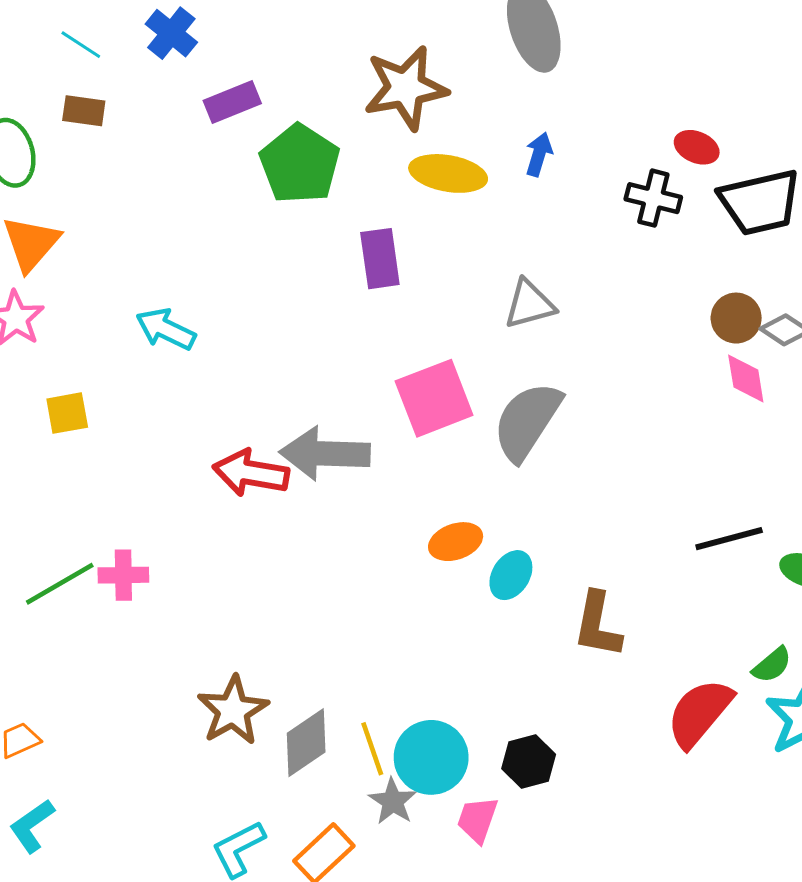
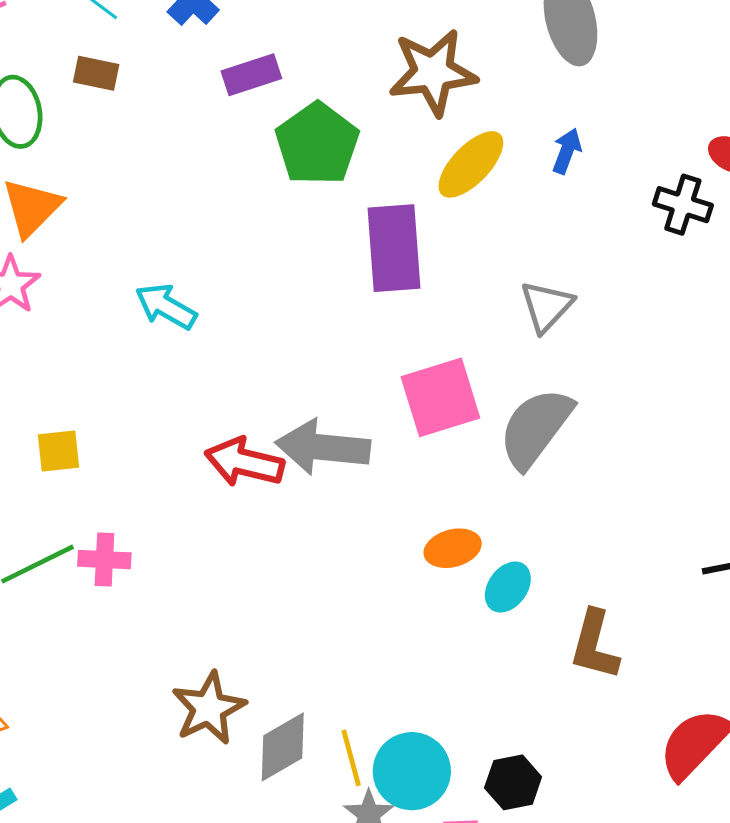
yellow ellipse: (448, 173) -> (471, 164), turned -60
purple rectangle: (380, 259) -> (394, 248), size x1.4
gray triangle: (530, 304) -> (546, 306), turned -36
yellow square: (67, 413) -> (58, 451), moved

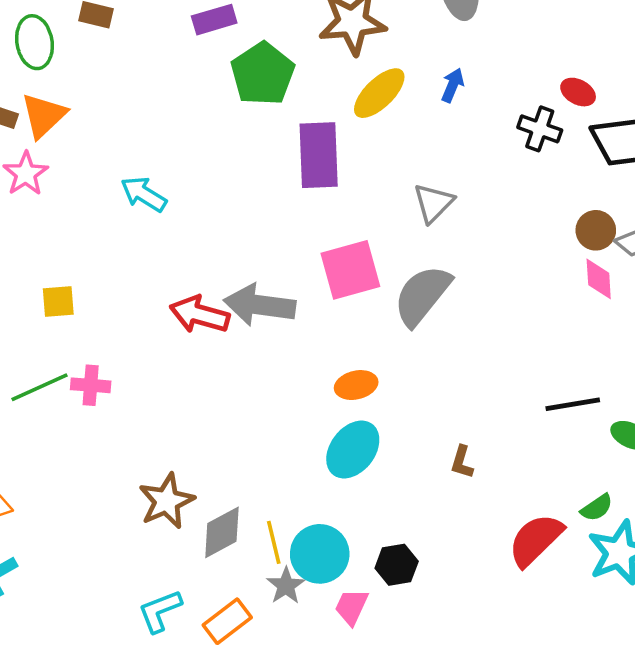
cyan ellipse: (508, 587) -> (353, 450), moved, size x1.5
brown L-shape: (595, 645) -> (462, 462), size x0.6

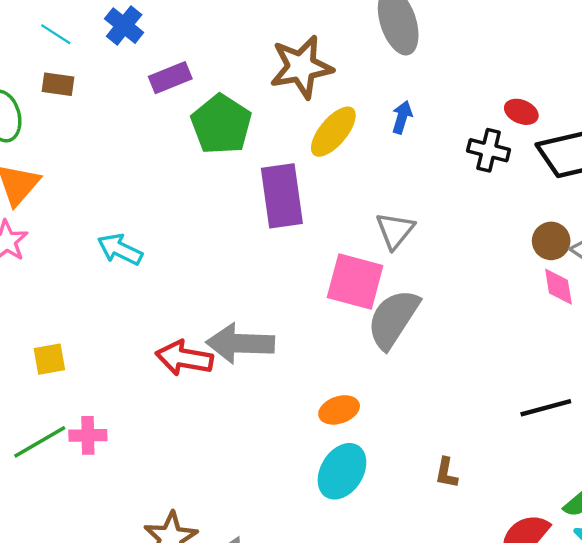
pink square: (350, 270) -> (355, 281), moved, turned 36

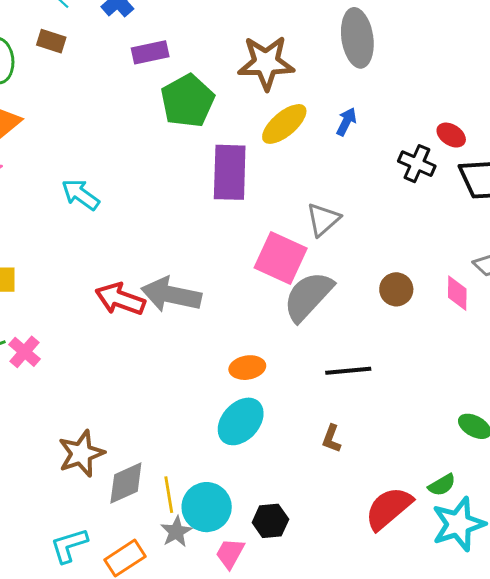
brown circle: (551, 241) -> (396, 289), moved
black line: (546, 408) -> (348, 371), moved
pink cross: (88, 435) -> (24, 352), turned 32

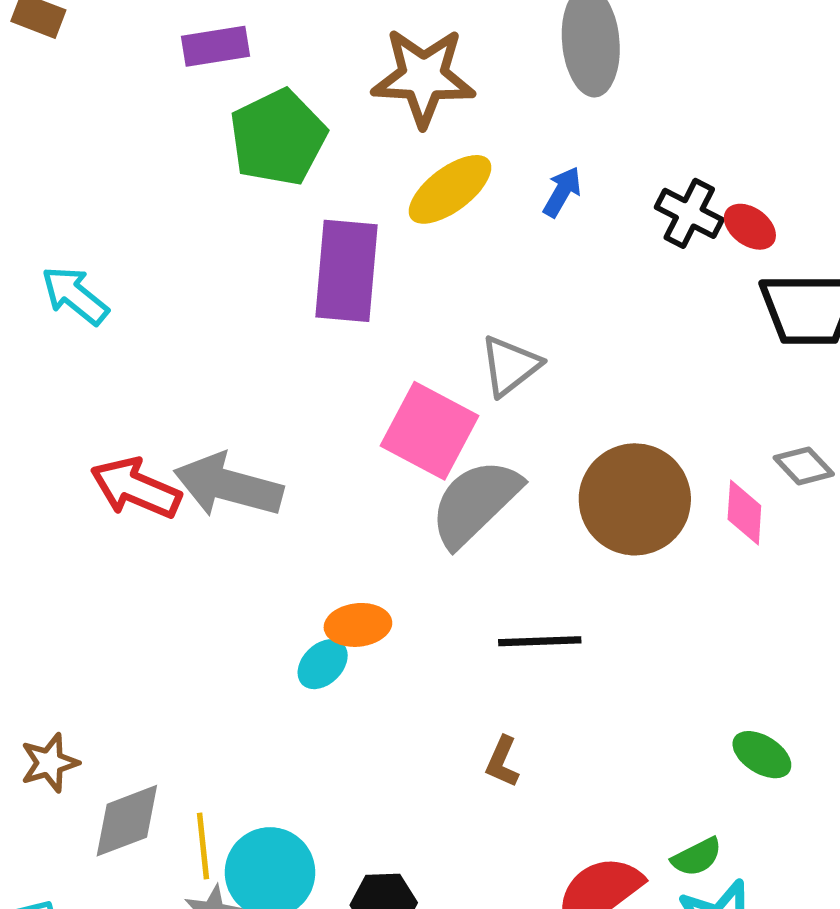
black cross: (417, 164) -> (689, 213), moved
brown circle: (396, 289) -> (635, 499), size x1.8
cyan ellipse: (241, 421) -> (323, 664), moved, size x0.6
brown star: (81, 454) -> (49, 763), size x0.7

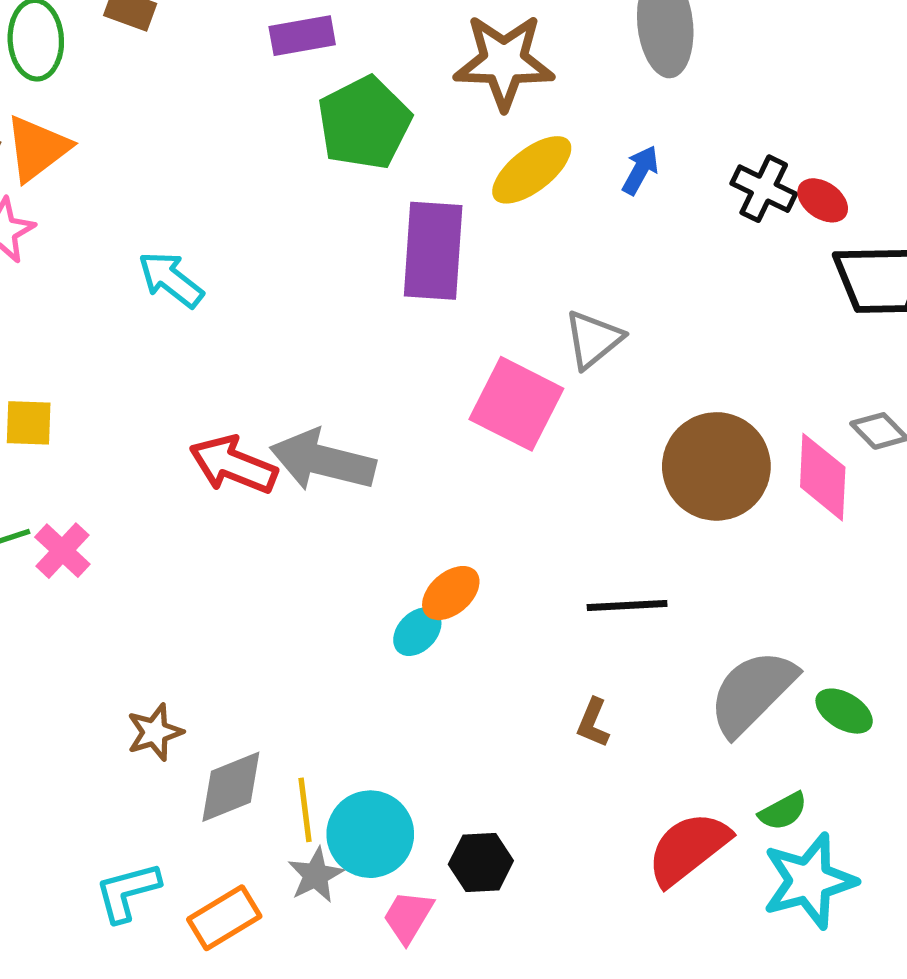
gray semicircle: (475, 503) -> (752, 692), moved
pink diamond: (744, 512) -> (823, 477), size x1.4
orange ellipse: (358, 625) -> (451, 593), turned -34

